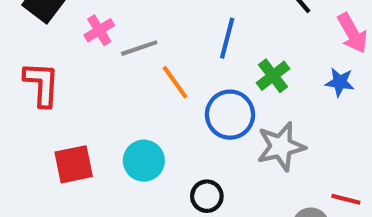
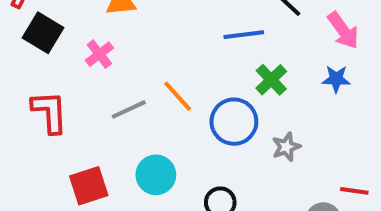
blue line: (227, 38) -> (244, 35), moved, turned 75
gray line: (139, 48) -> (129, 109), moved
gray star: (281, 146) -> (286, 147), size x0.6

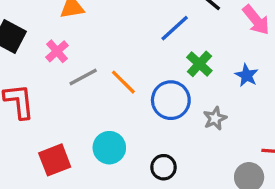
blue line: (244, 35) -> (175, 28), turned -32
blue star: (336, 79) -> (247, 75), moved, turned 30
gray line: (129, 109) -> (83, 77), moved

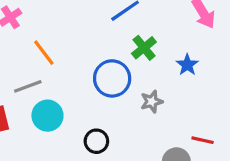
gray line: (83, 77) -> (28, 86), moved
orange line: (123, 82) -> (44, 53), moved

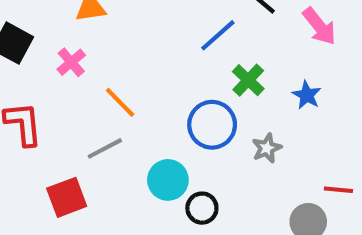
cyan circle: (47, 116) -> (168, 180), moved

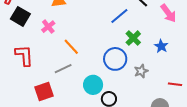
red line: (338, 190) -> (175, 84), moved

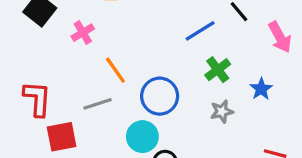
red L-shape: (24, 55) -> (37, 99), moved
blue circle: (115, 59) -> (160, 96), moved
gray star: (141, 71) -> (222, 111), moved

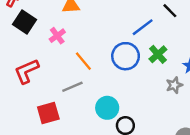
blue circle: (160, 96) -> (126, 56), moved
red L-shape: (37, 99) -> (27, 71), moved, turned -112
gray star: (222, 111) -> (174, 85), moved

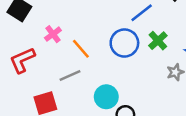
pink cross: (57, 36) -> (53, 34), moved

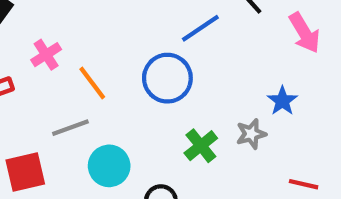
green cross: (158, 41) -> (201, 146), moved
cyan circle: (106, 97) -> (109, 166), moved

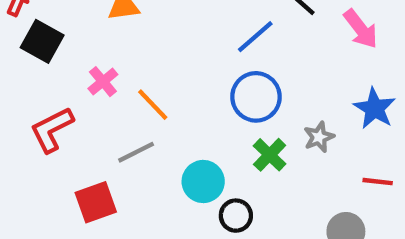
blue circle: (167, 78) -> (256, 97), moved
blue star: (282, 101) -> (375, 108), moved, size x1.4
cyan circle: (109, 166) -> (203, 181), moved

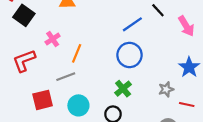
orange line: (153, 105) -> (77, 53), turned 60
gray star: (319, 137) -> (166, 89), moved
green cross: (270, 155) -> (123, 89), moved
cyan circle: (203, 181) -> (78, 105), moved

